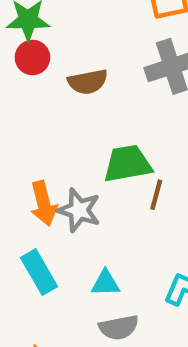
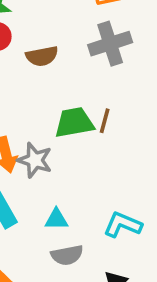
brown line: (156, 195) -> (105, 121), moved

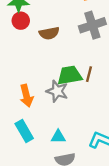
gray star: (35, 160) -> (57, 91), moved

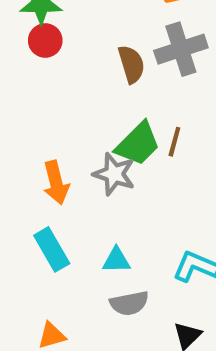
brown semicircle: (49, 33) -> (131, 64), moved, turned -96
green trapezoid: (70, 75) -> (138, 144), turned 145

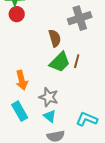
brown semicircle: (131, 64) -> (55, 38), moved
gray star: (114, 174) -> (49, 97), moved
cyan triangle: (116, 260) -> (50, 116), turned 40

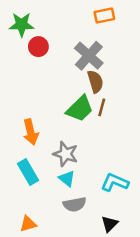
red circle: (17, 14) -> (38, 47), moved
gray cross: (80, 18) -> (89, 56), moved, turned -30
brown semicircle: (55, 38) -> (95, 82), moved

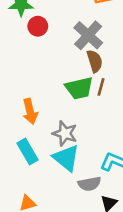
green trapezoid: (80, 109) -> (79, 88), turned 32
cyan triangle: (67, 179) -> (66, 158), size x1.6
gray semicircle: (75, 204) -> (89, 184), moved

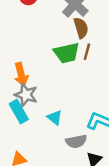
gray star: (65, 133) -> (26, 95), moved
cyan triangle: (66, 158) -> (55, 118), size x0.6

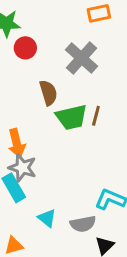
brown semicircle: (81, 28) -> (48, 93), moved
cyan triangle: (55, 118) -> (47, 218), moved

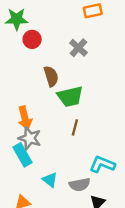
gray cross: (82, 58) -> (78, 48), size x0.7
brown line: (96, 116) -> (75, 127), moved

